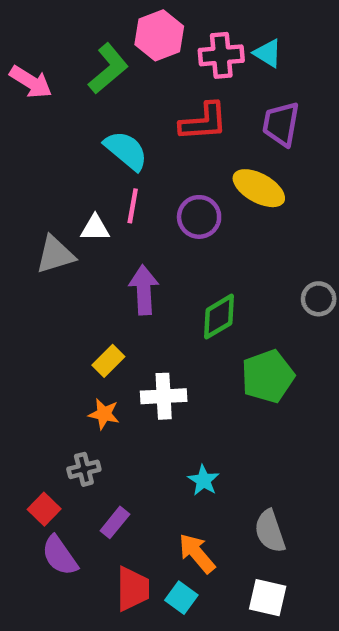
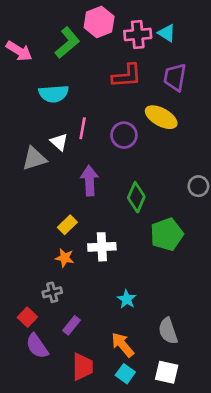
cyan semicircle: (126, 151) -> (54, 94), moved, turned 136
white triangle: (95, 228) -> (59, 142), turned 42
green diamond: (219, 317) -> (136, 197), turned -36
cyan square: (181, 598) -> (125, 374), moved

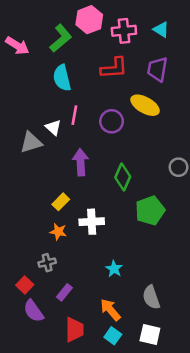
cyan triangle: (167, 33) -> (161, 30), moved
cyan semicircle: (54, 94) -> (62, 78), moved, turned 80

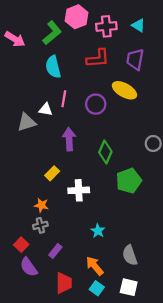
white triangle: (53, 128) -> (46, 109), turned -32
orange star: (58, 232) -> (41, 205), moved

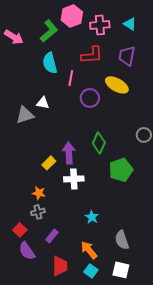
pink line: (64, 99) -> (71, 78), moved
purple arrow: (69, 139) -> (69, 153), moved

